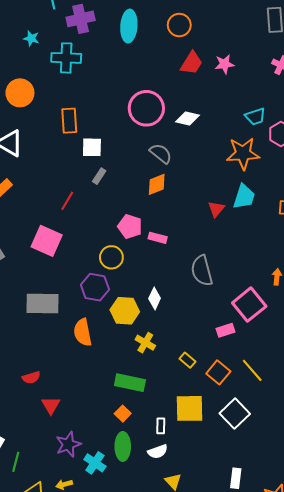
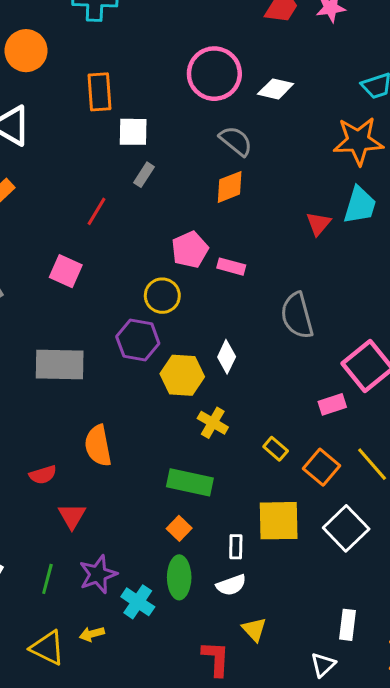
pink pentagon: (130, 226) -> (190, 250), turned 30
pink square: (47, 241) -> (66, 271), size x0.7
orange semicircle: (83, 332) -> (98, 446), moved
green line: (16, 462) -> (47, 579), moved

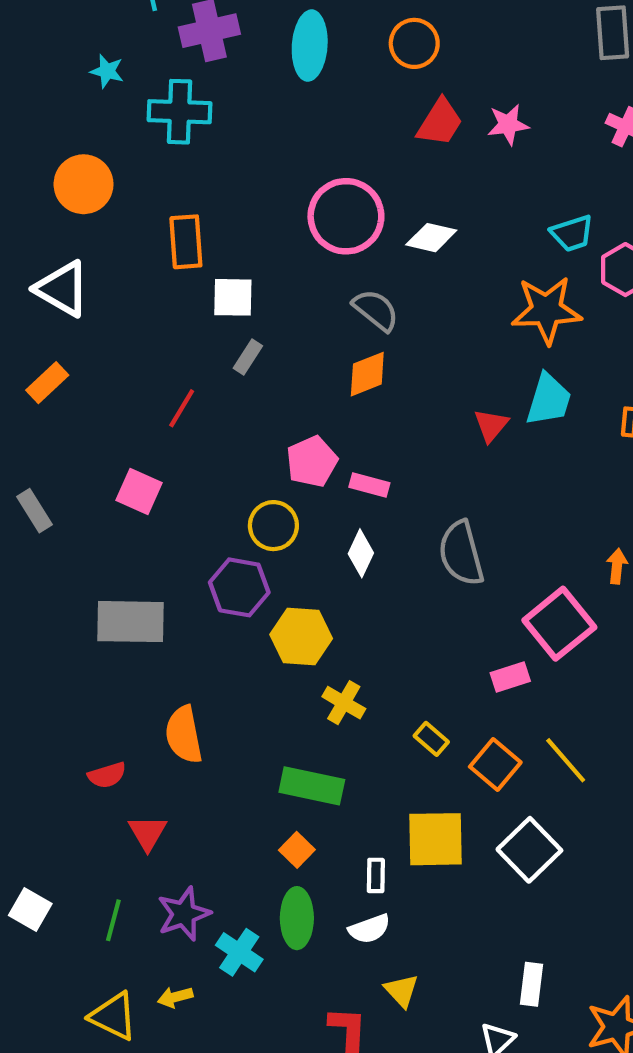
white diamond: (227, 357) -> (361, 553), moved

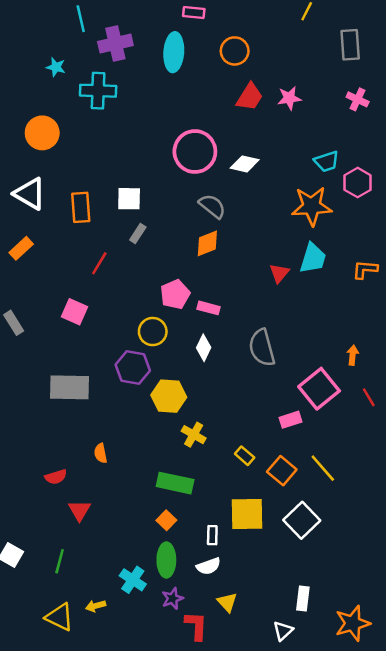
orange rectangle: (186, 242) -> (81, 207), moved
orange semicircle: (184, 735) -> (101, 453), size x0.6
purple star: (184, 914) -> (173, 598), moved, size x0.7

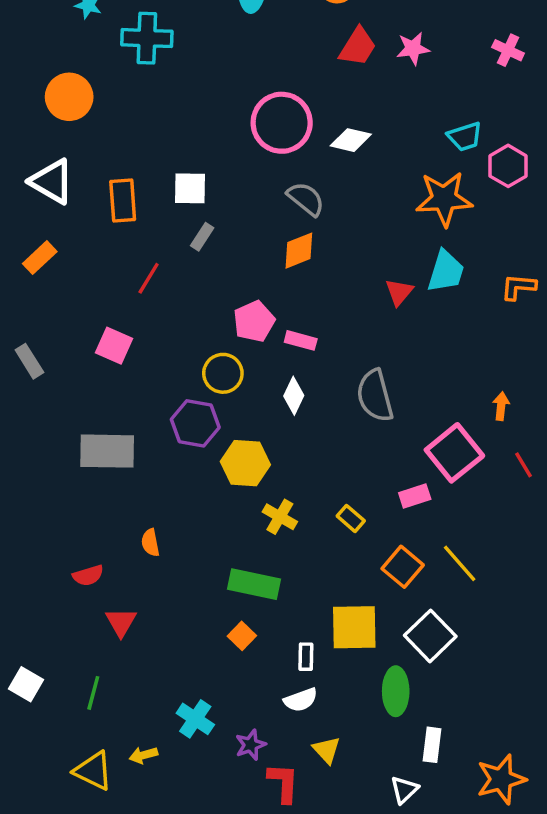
yellow rectangle: (245, 456) -> (351, 518), moved
green ellipse: (166, 560) -> (396, 691), moved

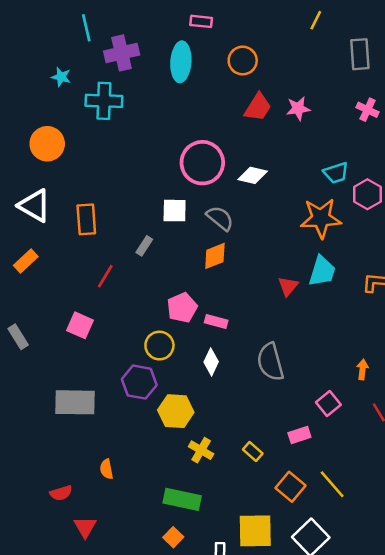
white square: (190, 188) -> (175, 211), moved
pink square: (454, 453) -> (328, 404), size x0.6

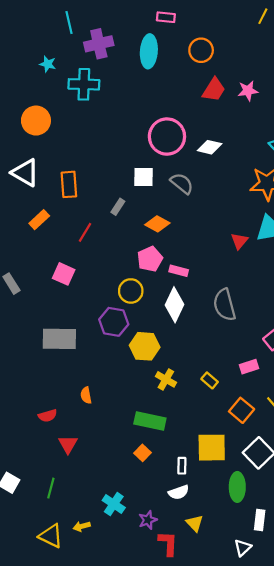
orange diamond: (215, 256) -> (157, 224), moved, turned 50
orange rectangle: (26, 261) -> (39, 220), moved
white diamond: (211, 362) -> (174, 305), size x1.5

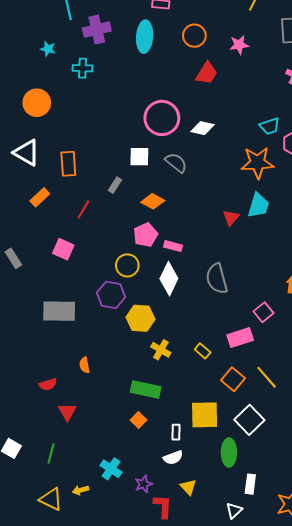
cyan cross: (84, 84) -> (83, 68), size x0.7
pink star: (248, 91) -> (239, 45), moved
pink rectangle: (249, 367) -> (240, 338), size x1.4

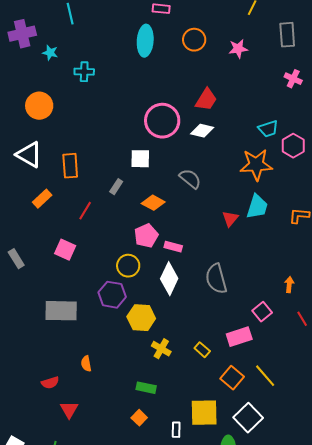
purple cross: (97, 30) -> (22, 34), moved
red trapezoid: (207, 73) -> (206, 100), moved
gray semicircle: (176, 163) -> (190, 179), moved
green rectangle: (146, 389) -> (146, 388), size x0.7

